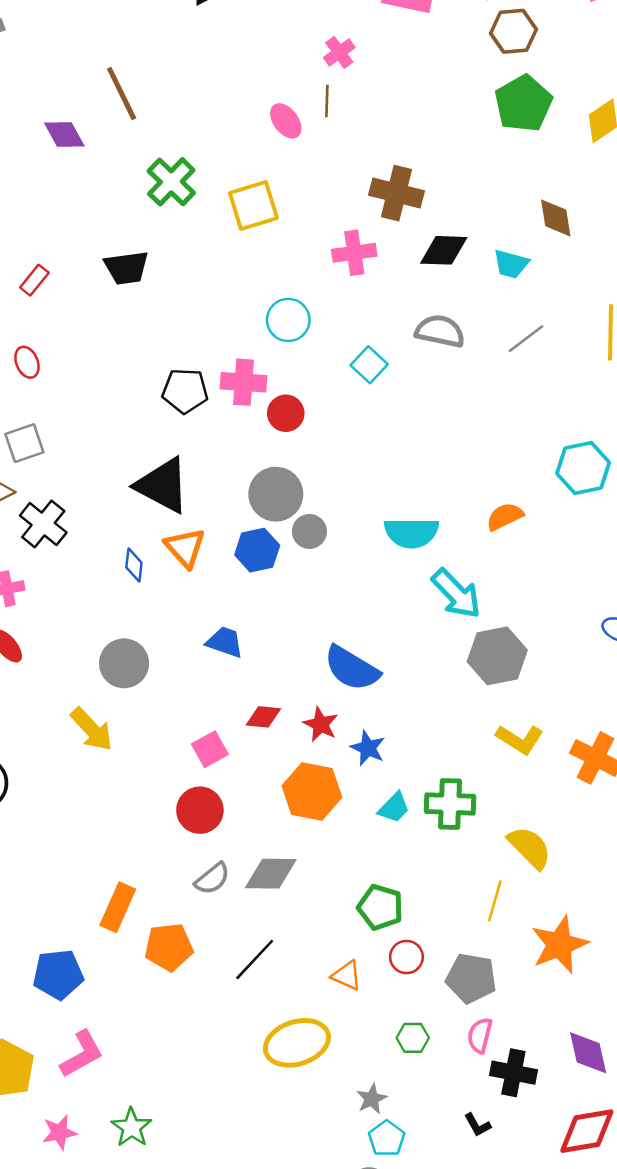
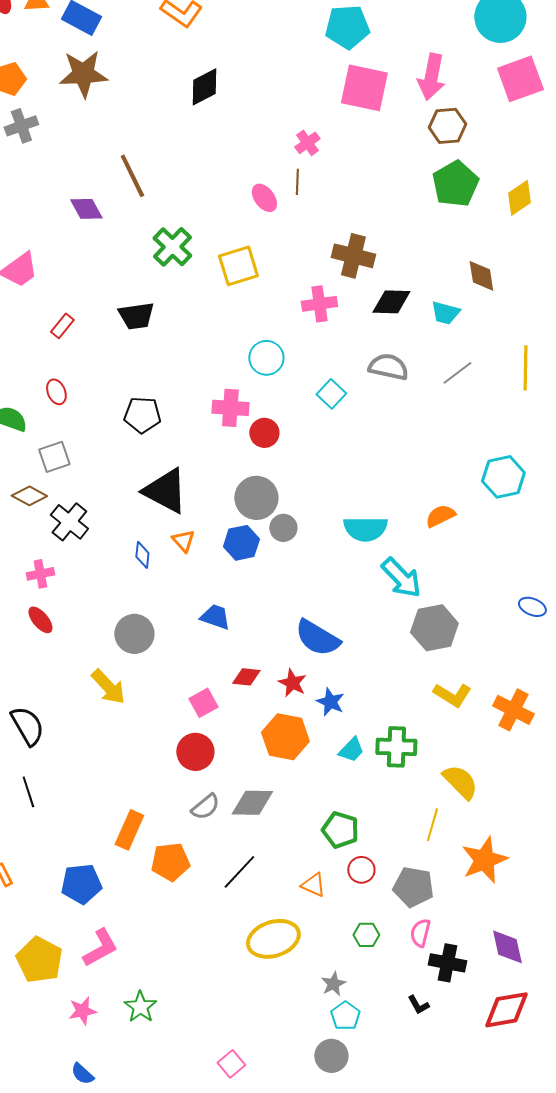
black pentagon: (185, 391) -> (142, 415), moved
orange triangle: (185, 548) -> (183, 541), size x0.7

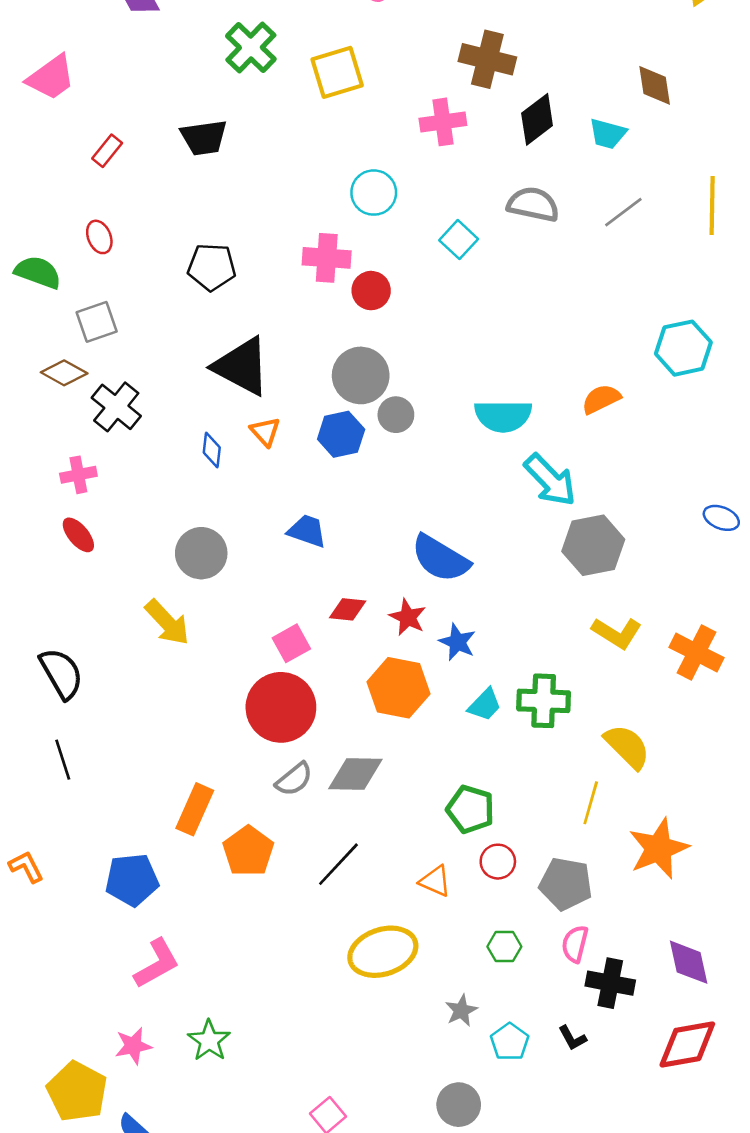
black diamond: (391, 302) -> (537, 119), turned -39
red circle: (195, 752) -> (281, 707), size x1.4
orange pentagon: (170, 862) -> (248, 851), turned -30
yellow pentagon: (39, 960) -> (77, 1092), moved
cyan pentagon: (345, 1016) -> (510, 1042), moved

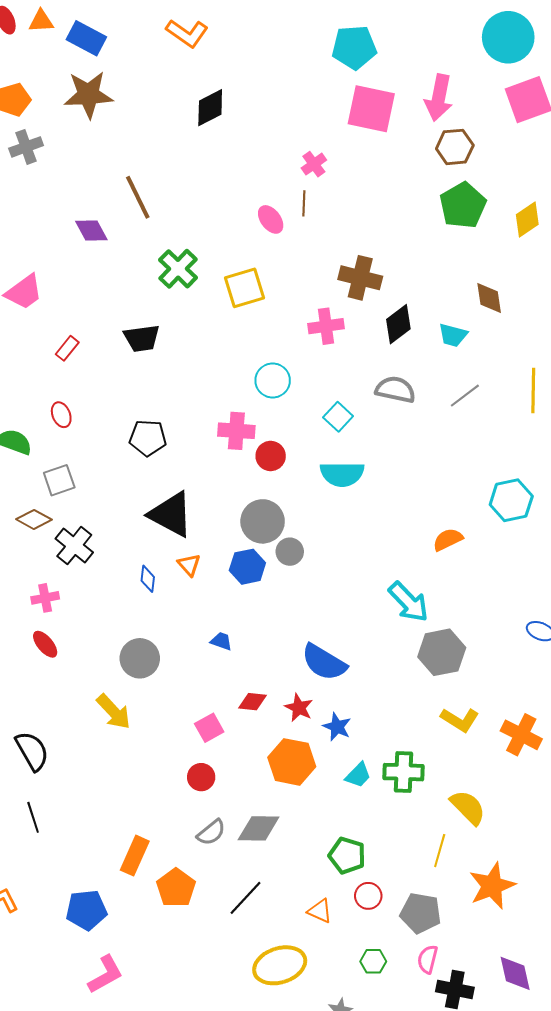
cyan semicircle: (503, 416) -> (342, 474), moved
blue trapezoid: (307, 531) -> (221, 641), size x0.7
red circle: (281, 707) -> (201, 777), size x0.5

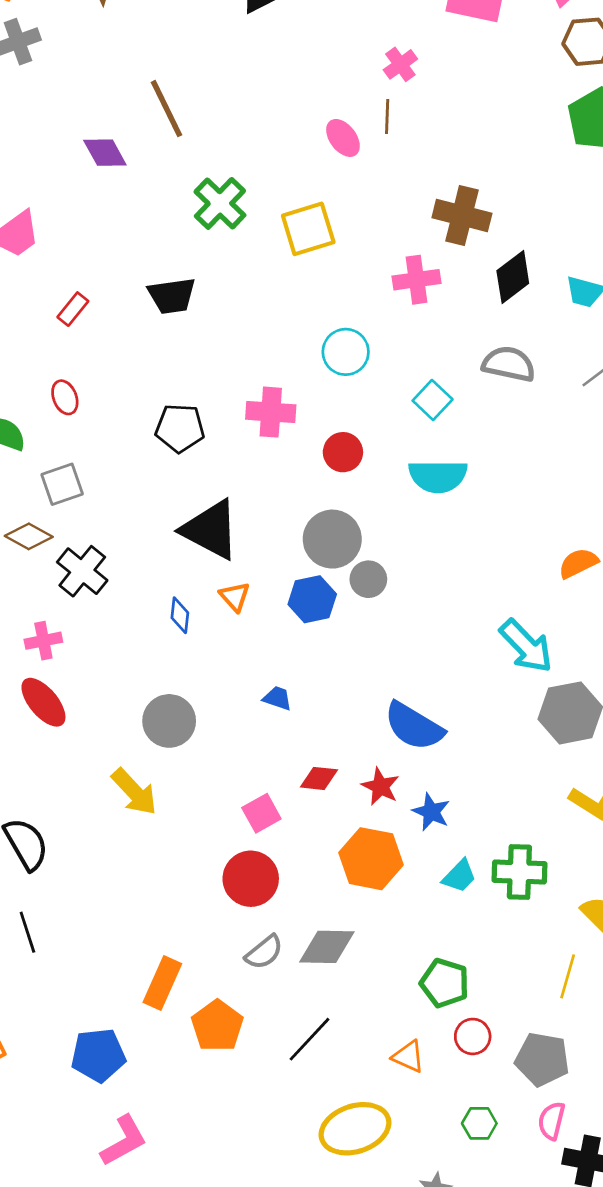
pink cross: (236, 431) -> (271, 412), moved
red ellipse: (45, 644) -> (43, 702), size x1.4
red circle: (201, 777) -> (251, 879), size x1.5

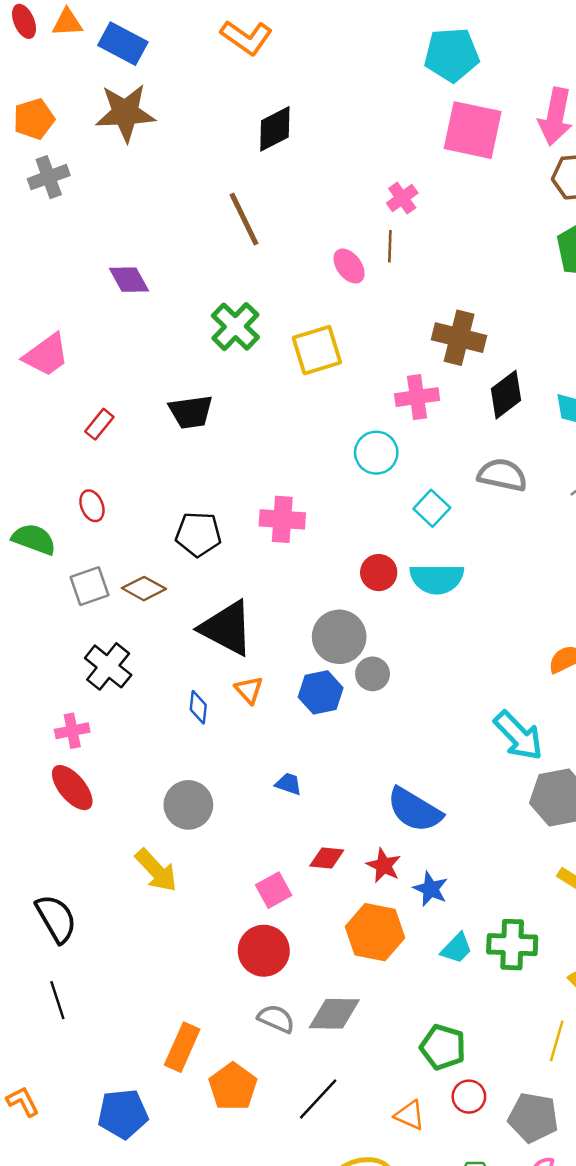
brown line: (166, 109) -> (244, 219), moved
cyan circle: (346, 352) -> (376, 453), moved
red circle: (343, 452) -> (379, 573), moved
brown diamond: (29, 536) -> (144, 589), moved
gray semicircle: (264, 952) -> (276, 1019), turned -117

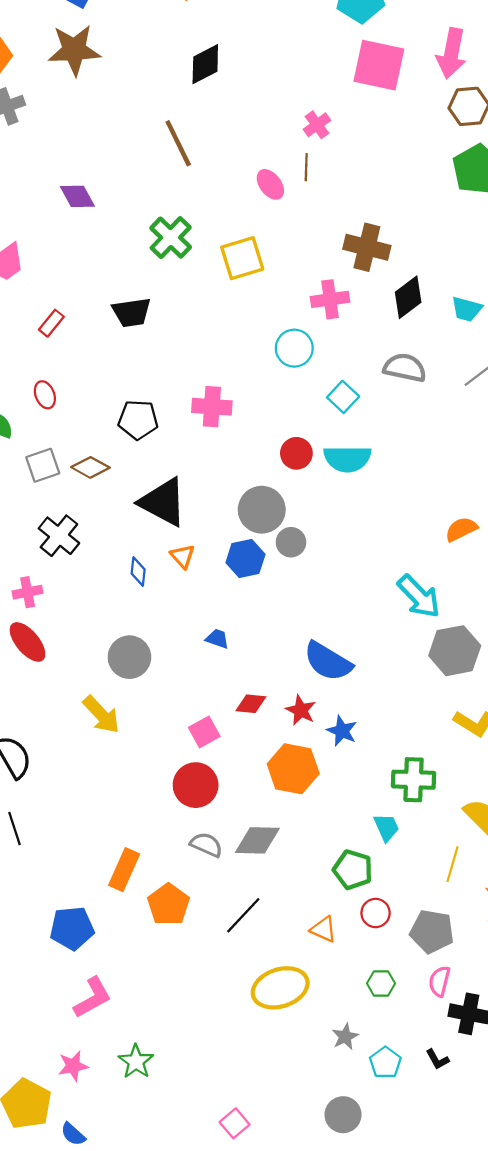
cyan trapezoid: (457, 948) -> (386, 827), moved, turned -68

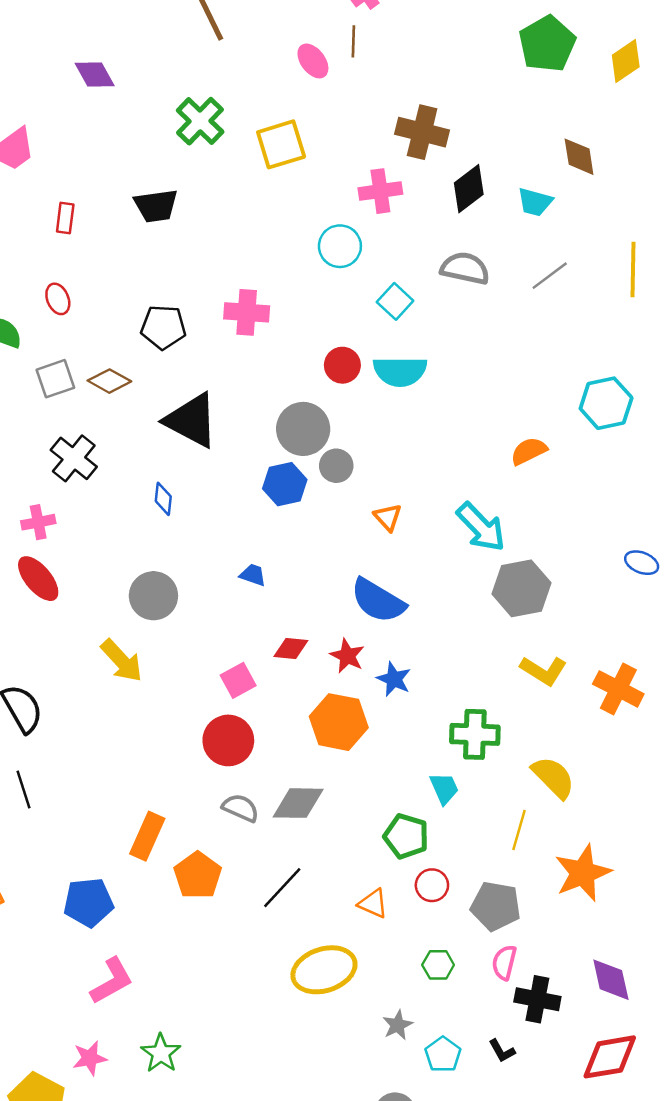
red rectangle: (51, 323) -> (65, 218), turned -32
orange triangle: (183, 556) -> (388, 517), moved

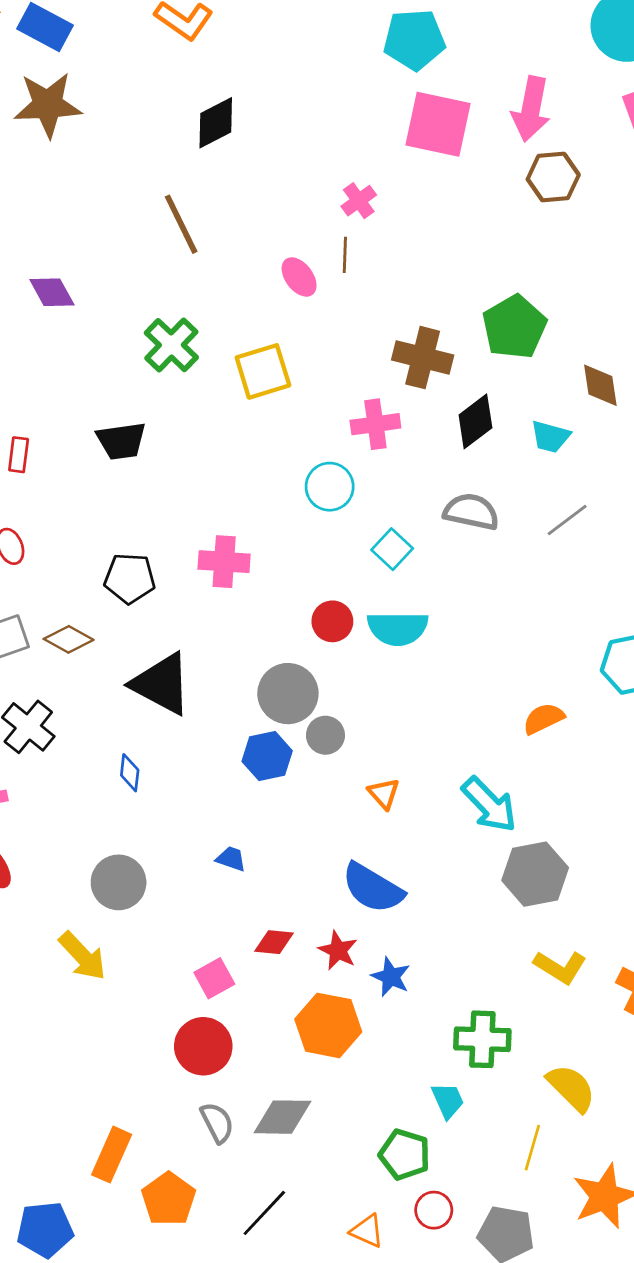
green pentagon: (547, 44) -> (514, 327), moved
gray semicircle: (241, 808) -> (217, 1123), turned 39

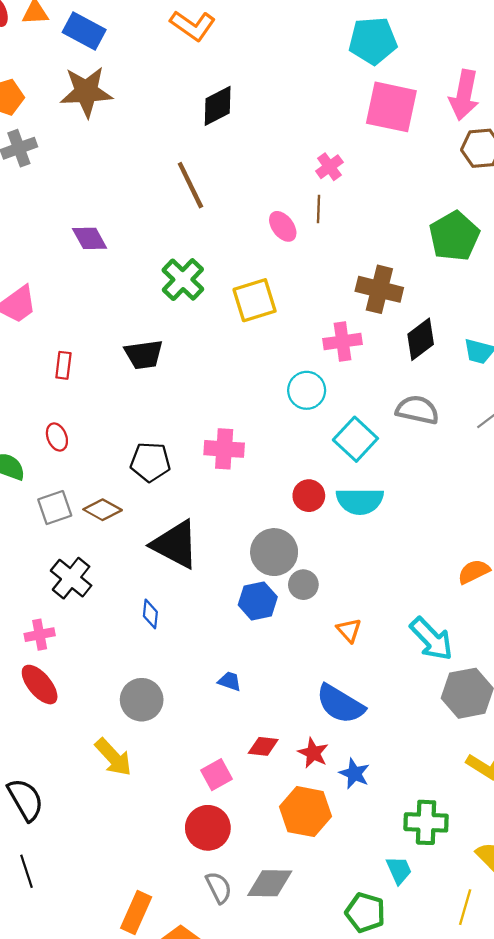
green pentagon: (514, 327) -> (454, 236), moved
cyan square: (392, 549) -> (355, 439), size x1.4

